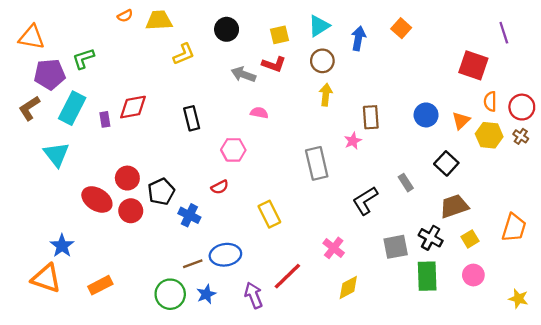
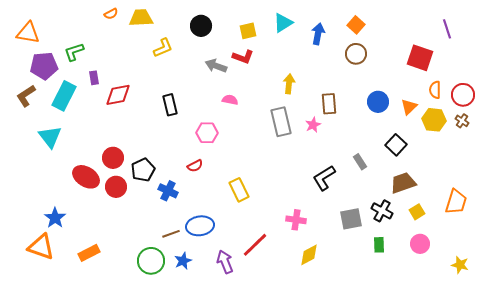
brown circle: (322, 61) -> (356, 54), moved
purple rectangle: (105, 119) -> (94, 78), moved
gray rectangle: (317, 163) -> (281, 122), moved
pink cross: (334, 248) -> (296, 220), turned -30
green rectangle: (427, 276) -> (379, 245), size x0.6

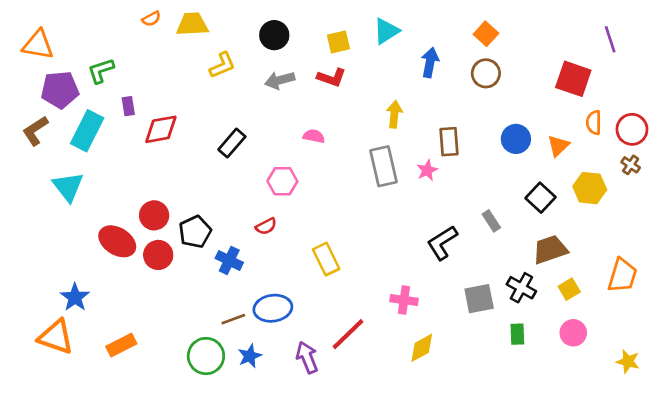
blue arrow: (318, 34) -> (430, 62), moved
gray arrow: (216, 66) -> (280, 80), moved, turned -35
black rectangle: (170, 105) -> (232, 143), turned 55
yellow hexagon: (434, 120) -> (590, 188), moved

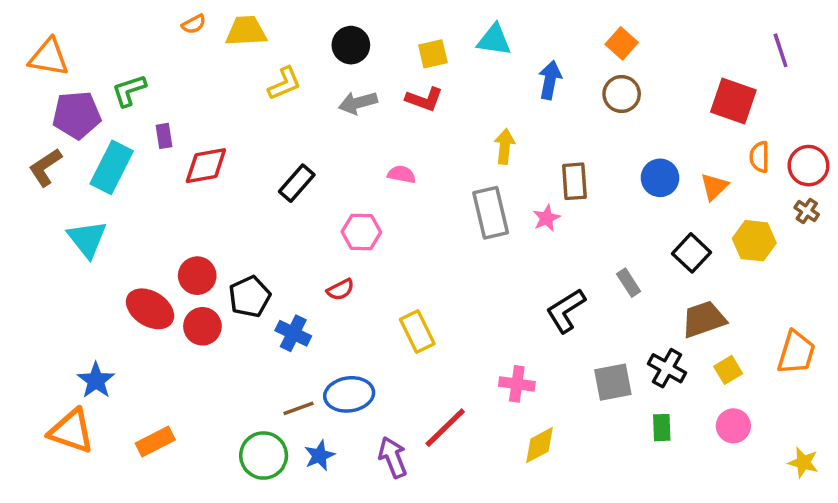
cyan triangle: (386, 31) -> (494, 40), turned 40

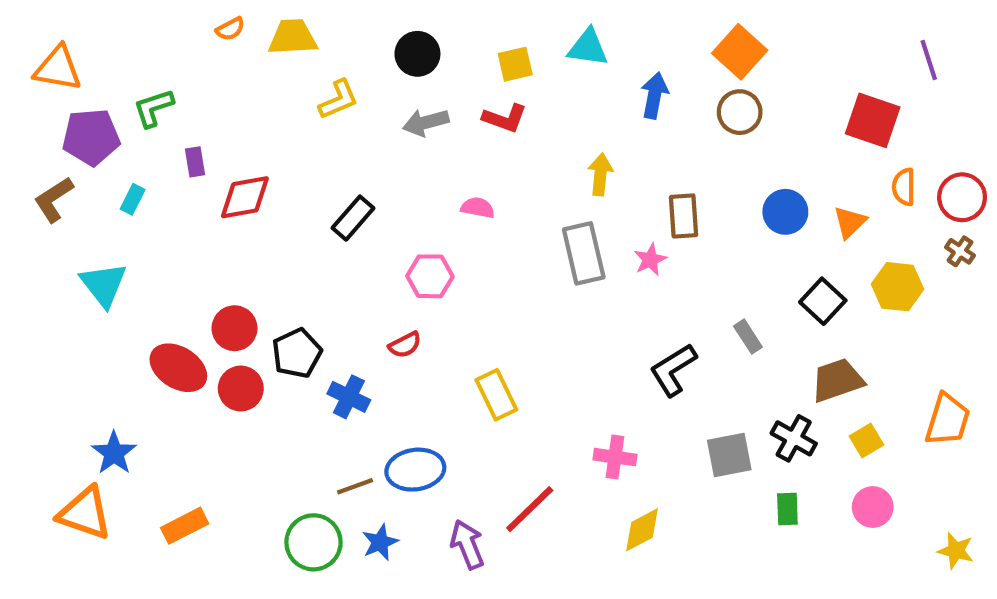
orange square: (622, 43) -> (740, 52), size x1.4
cyan rectangle: (112, 167) -> (133, 199), size x0.5

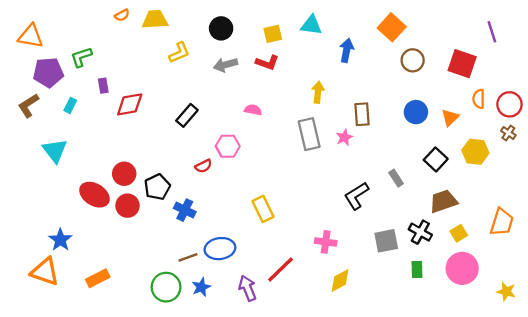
brown circle: (740, 112) -> (413, 60), moved
red semicircle: (405, 345) -> (203, 166), moved
pink circle: (873, 507) -> (462, 268), size x1.5

